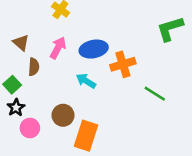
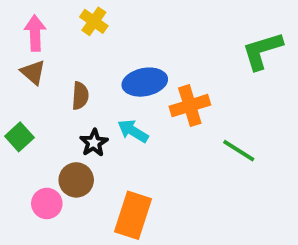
pink arrow: (58, 48) -> (35, 33), moved, turned -30
brown semicircle: (34, 67) -> (80, 96), moved
black star: (16, 108) -> (94, 143), moved
brown circle: (63, 115) -> (76, 180), moved

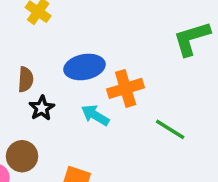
cyan arrow: (133, 131) -> (95, 115), moved
black star: (94, 143) -> (42, 108), moved

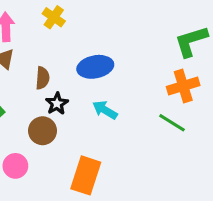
orange cross: (126, 88) -> (183, 86), moved
brown circle: (22, 156) -> (43, 131), moved

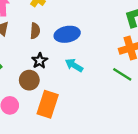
brown semicircle: (43, 78) -> (35, 31), moved
orange rectangle: (86, 175) -> (48, 104), moved

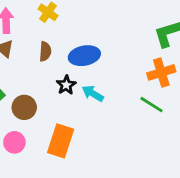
black star: (40, 61) -> (66, 85), moved
brown circle: (29, 80) -> (24, 107), moved

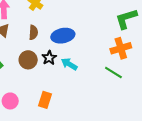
brown circle: (24, 107) -> (28, 60), moved
orange rectangle: (61, 141) -> (45, 100), size x0.7

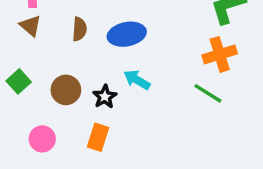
black star: (49, 58) -> (105, 97), moved
brown circle: (28, 60) -> (66, 90), moved

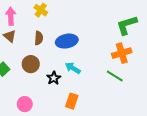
brown circle: (66, 90) -> (31, 64), moved
orange rectangle: (98, 137) -> (72, 101), moved
pink circle: (42, 139) -> (25, 104), moved

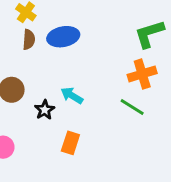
brown semicircle: (39, 38) -> (29, 40), moved
blue ellipse: (67, 41) -> (63, 37), moved

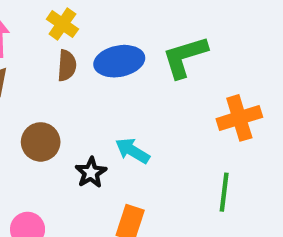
green L-shape: (149, 34) -> (185, 57), moved
green line: (132, 107) -> (224, 192), moved, turned 65

